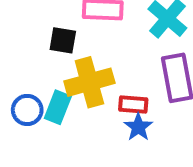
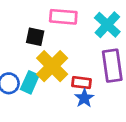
yellow cross: (89, 82) -> (52, 66), turned -32

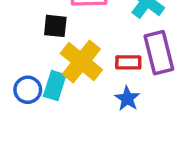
red rectangle: (81, 83) -> (128, 62), moved

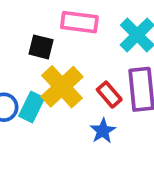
red rectangle: (128, 62) -> (109, 95), turned 40

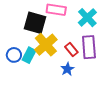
black square: (41, 47) -> (35, 23), size x1.6

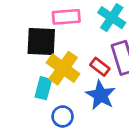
blue circle: (14, 55) -> (63, 116), moved
blue star: (67, 69) -> (101, 95), size x1.5

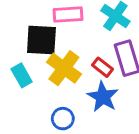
cyan rectangle: (43, 88) -> (22, 75), moved, turned -45

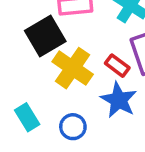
black square: (41, 40) -> (45, 36), turned -32
cyan rectangle: (22, 75) -> (27, 117), moved

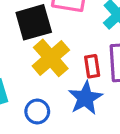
red rectangle: (117, 66) -> (92, 66), turned 30

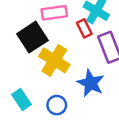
red rectangle: (92, 66) -> (84, 28), moved

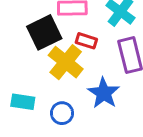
red rectangle: (84, 28) -> (86, 41), moved, turned -54
cyan rectangle: (22, 100) -> (23, 102), turned -54

